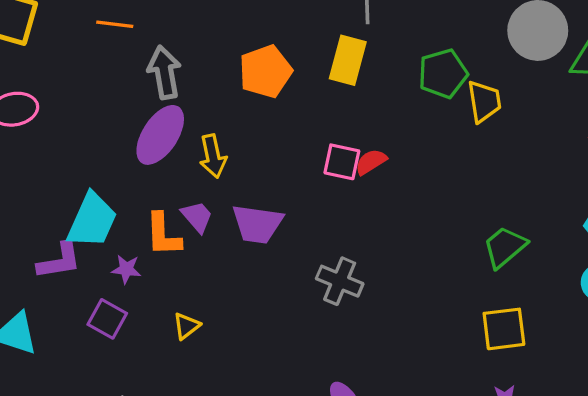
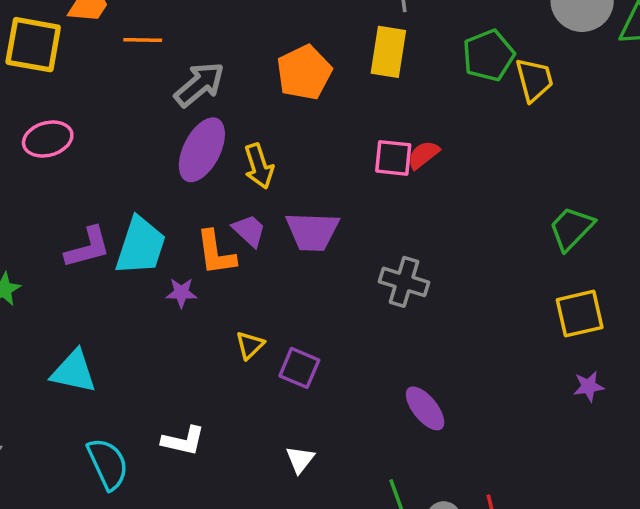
gray arrow: (164, 72) -> (199, 84), turned 66
purple L-shape: (59, 261) -> (88, 247), moved
purple square: (107, 319) -> (299, 368), moved

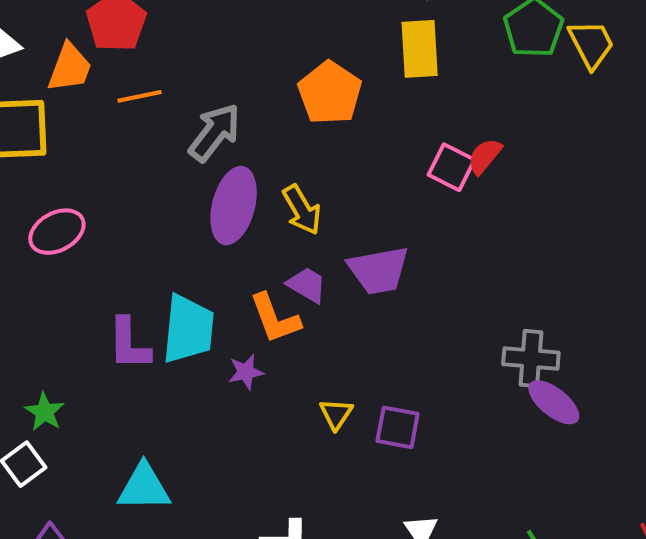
pink square: (393, 158) -> (451, 167), turned 33
purple L-shape: (88, 247) -> (129, 344), turned 117
gray cross: (404, 282) -> (531, 358), moved
purple ellipse: (425, 408) -> (554, 402), moved

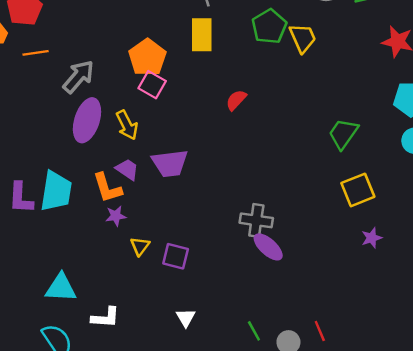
pink square: (451, 167) -> (152, 85), moved
purple star: (246, 372) -> (116, 216), moved
cyan triangle: (144, 487) -> (61, 288), moved

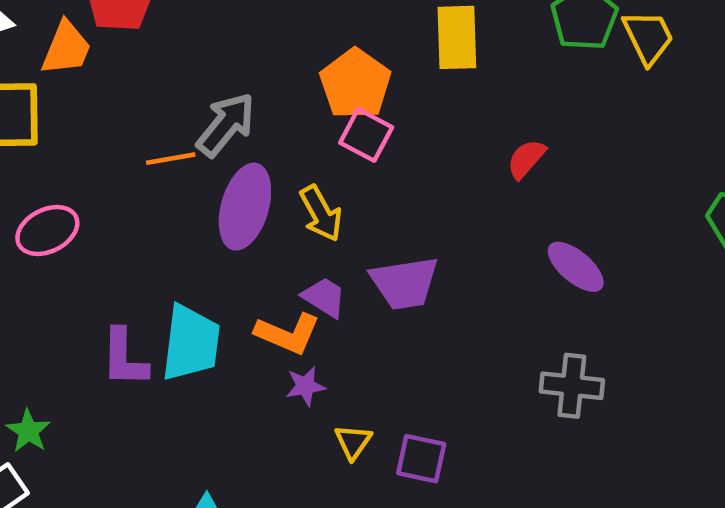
orange line: (36, 53) -> (171, 159), moved
orange L-shape: (107, 188) -> (288, 334), turned -48
purple ellipse: (268, 247) -> (576, 267), moved

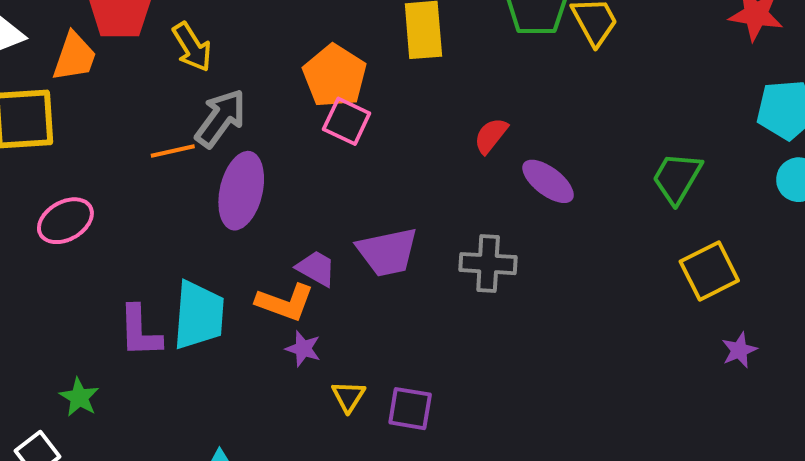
yellow arrow: (321, 213) -> (192, 47), moved
purple ellipse: (576, 267) -> (548, 181), moved
purple star: (305, 386) -> (303, 349), turned 30
gray cross: (572, 386) -> (488, 264), moved
green star: (28, 431) -> (79, 397), moved

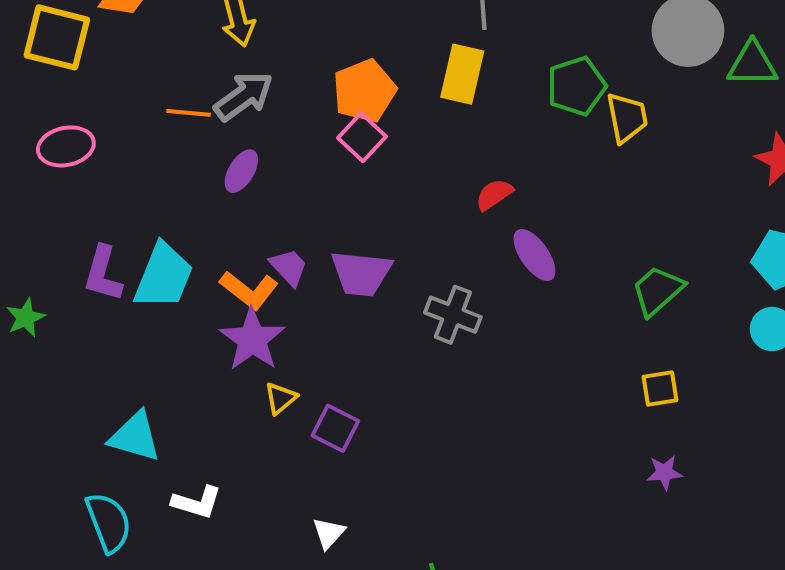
purple ellipse: (241, 191) -> (241, 171), size x0.6
yellow square: (709, 271) -> (660, 389), size x0.7
purple star: (303, 349) -> (252, 339), size x1.8

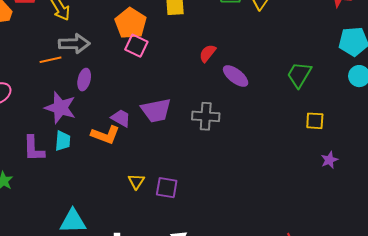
gray arrow: (244, 96) -> (74, 44), turned 52
cyan trapezoid: (164, 276) -> (63, 141), size x0.6
purple star: (252, 339) -> (60, 108), moved
yellow square: (660, 389) -> (315, 121), turned 30

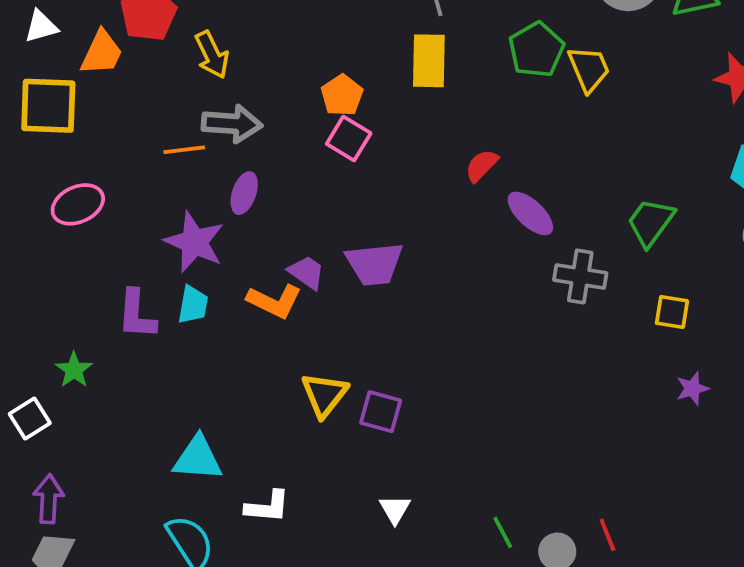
orange pentagon: (131, 23) -> (342, 95), size x0.7
gray cross: (206, 116) -> (580, 276), moved
yellow triangle: (136, 181) -> (324, 395), size x1.5

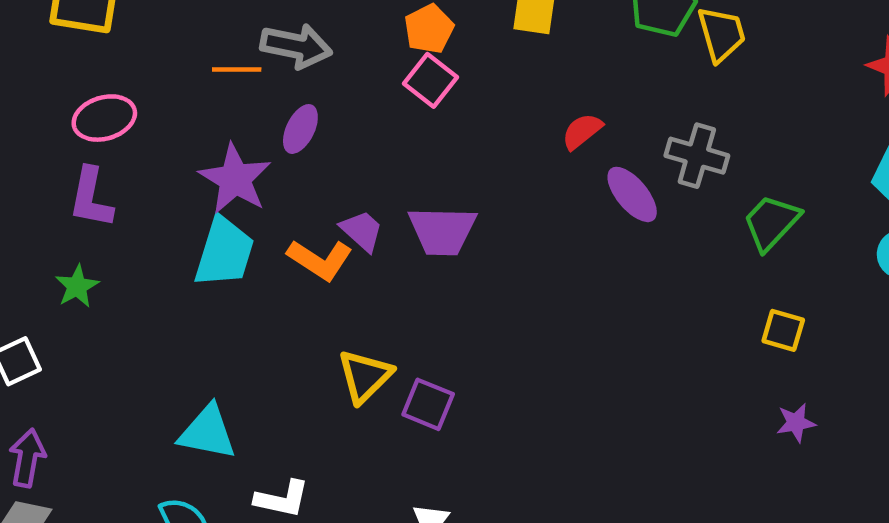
gray cross: (580, 276) -> (697, 156), moved
cyan trapezoid: (193, 305) -> (224, 252), size x1.6
purple L-shape: (137, 314) -> (91, 198), moved
green star: (74, 370) -> (77, 286), moved

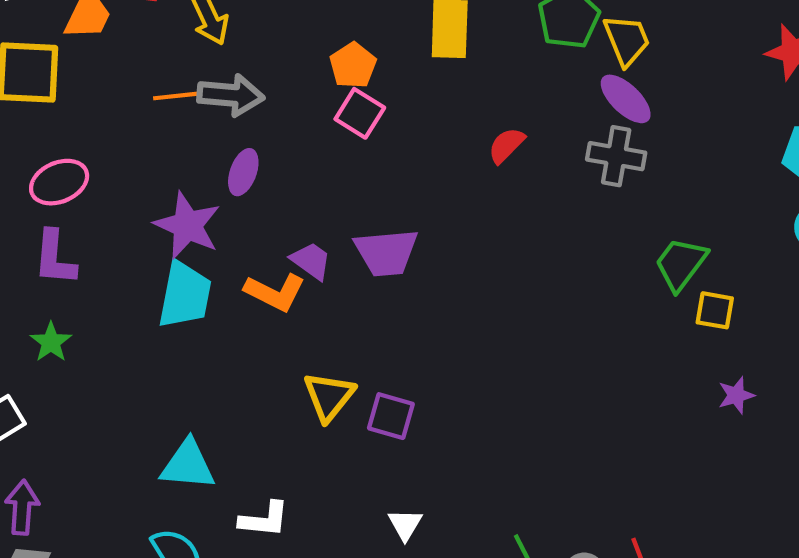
orange line: (237, 70) -> (176, 96), moved
purple ellipse: (632, 194) -> (626, 99), moved
green trapezoid: (771, 222) -> (681, 264), moved

